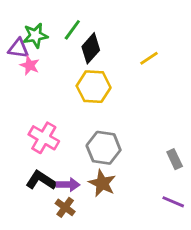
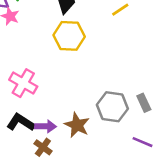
gray hexagon: (104, 148) -> (112, 107), moved

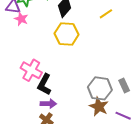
black L-shape: (21, 122) -> (44, 84), moved, turned -95
brown star: (77, 125) -> (99, 107), moved

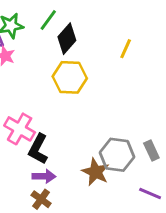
yellow line: (106, 14) -> (126, 49), turned -32
brown star: (99, 107) -> (96, 172), moved

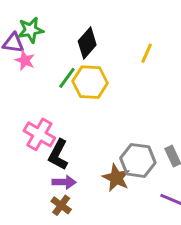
green line: (48, 20) -> (67, 78), moved

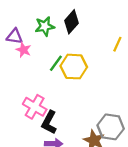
green star: (31, 30) -> (45, 26), moved
black diamond: (87, 43) -> (72, 22), moved

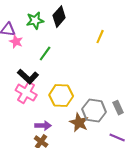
yellow hexagon: (74, 67) -> (61, 96), moved
black L-shape: (49, 122) -> (28, 77), moved, turned -75

